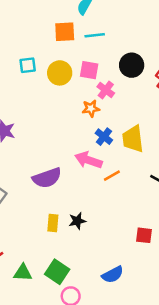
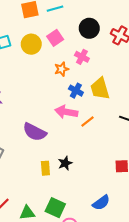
pink square: (89, 70) -> (55, 38), turned -35
pink cross: (106, 90) -> (82, 57), moved
purple semicircle: (47, 178) -> (35, 132), turned 55

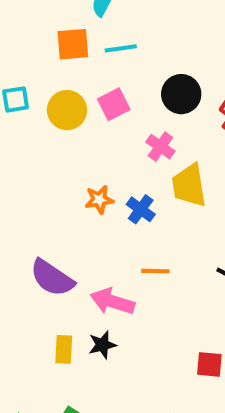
orange star: (61, 69) -> (99, 200), moved
yellow trapezoid: (100, 89) -> (189, 185), moved
pink arrow: (66, 112) -> (112, 301), moved
orange line: (88, 122) -> (155, 271), turned 32

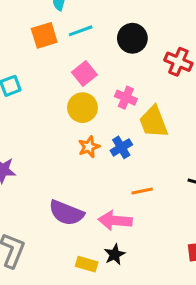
black circle: (181, 94) -> (132, 38), moved
yellow circle: (67, 110) -> (82, 108), moved
blue cross: (141, 209) -> (121, 147), turned 35
yellow rectangle: (64, 349) -> (87, 264), turned -65

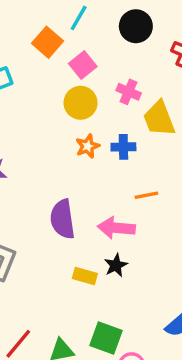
cyan line: (81, 31) -> (79, 18), turned -40
orange square: (44, 35) -> (48, 42), moved, turned -32
blue cross: (121, 147) -> (123, 147), turned 30
purple semicircle: (66, 213) -> (62, 219), turned 60

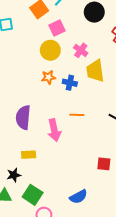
pink arrow: (116, 228) -> (54, 130), turned -120
black star: (116, 265) -> (14, 175), moved
yellow rectangle: (85, 276) -> (29, 155), turned -32

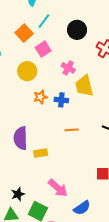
yellow circle: (50, 50) -> (27, 71), moved
pink arrow: (54, 130) -> (58, 188), moved, turned -30
yellow rectangle: (29, 155) -> (41, 153), moved

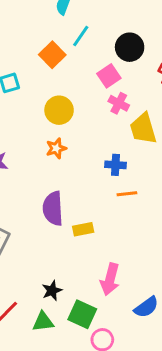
pink square: (43, 49) -> (109, 76), moved
orange star: (40, 97) -> (56, 148), moved
blue cross: (61, 100) -> (115, 165), moved
pink arrow: (58, 188) -> (110, 279), turned 65

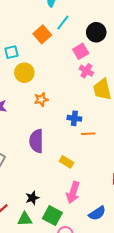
yellow circle: (59, 110) -> (24, 73), moved
blue cross: (115, 165) -> (74, 118), moved
yellow rectangle: (83, 229) -> (66, 162), moved, turned 40

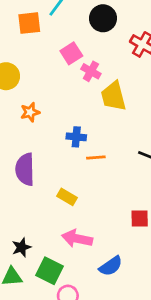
orange square: (42, 34) -> (29, 23), turned 36
pink square: (81, 51) -> (71, 53), moved
pink arrow: (73, 192) -> (77, 239), turned 85

